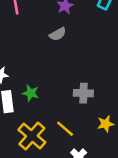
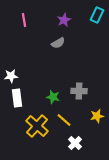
green star: (31, 93) -> (53, 97), moved

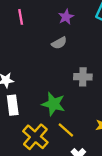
gray cross: (79, 91) -> (83, 77), moved
green star: (53, 97) -> (53, 104), size x1.5

